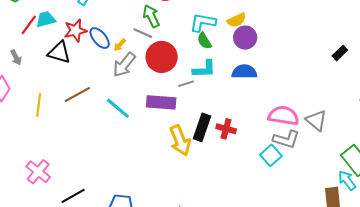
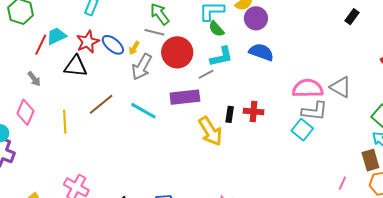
blue semicircle: (244, 72) -> (261, 52), turned 30
black rectangle: (202, 127) -> (230, 114), size x0.6

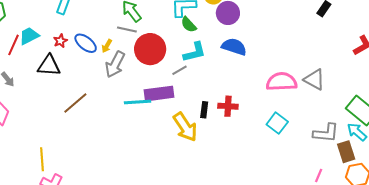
red star: (88, 42) -> (60, 41), size x0.6
cyan line: (143, 111) -> (138, 102), moved, turned -32
gray L-shape: (315, 111) -> (326, 133), moved
yellow line: (65, 122) -> (42, 159), moved

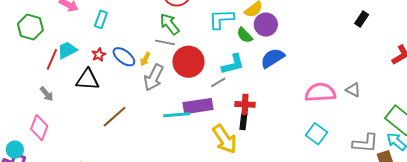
green semicircle: (189, 25) -> (245, 35), moved
blue semicircle: (234, 47) -> (272, 58), turned -50
gray triangle: (314, 80) -> (353, 90), size x0.7
red cross: (228, 106) -> (245, 104), moved

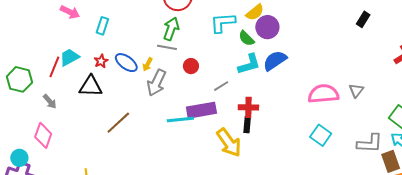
green arrow: (169, 24) -> (171, 29), turned 60
green hexagon: (30, 27) -> (19, 79), moved
red circle: (188, 62) -> (191, 66), size x0.5
cyan L-shape: (233, 64) -> (249, 64), moved
gray triangle: (353, 90) -> (356, 90), turned 42

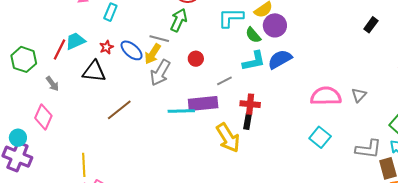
gray line: (167, 47) -> (159, 39), moved
yellow arrow: (148, 64) -> (153, 54), size x1.5

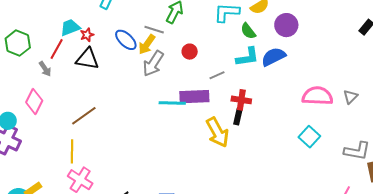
purple circle: (275, 25) -> (286, 25), moved
red star: (106, 47) -> (87, 35), moved
red line: (60, 49) -> (57, 49), moved
brown line: (119, 110) -> (84, 116), moved

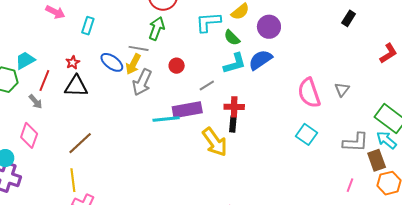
cyan trapezoid: (70, 27) -> (25, 60), moved
pink semicircle: (317, 96) -> (309, 93), turned -104

